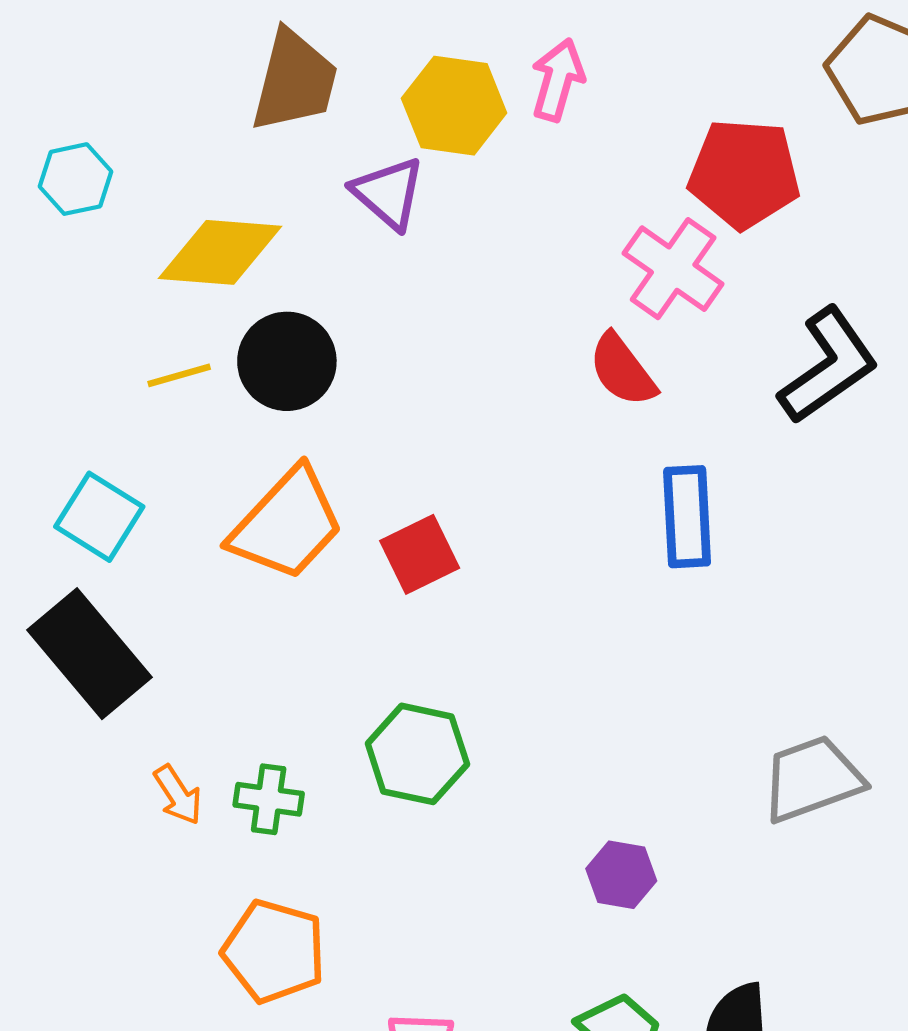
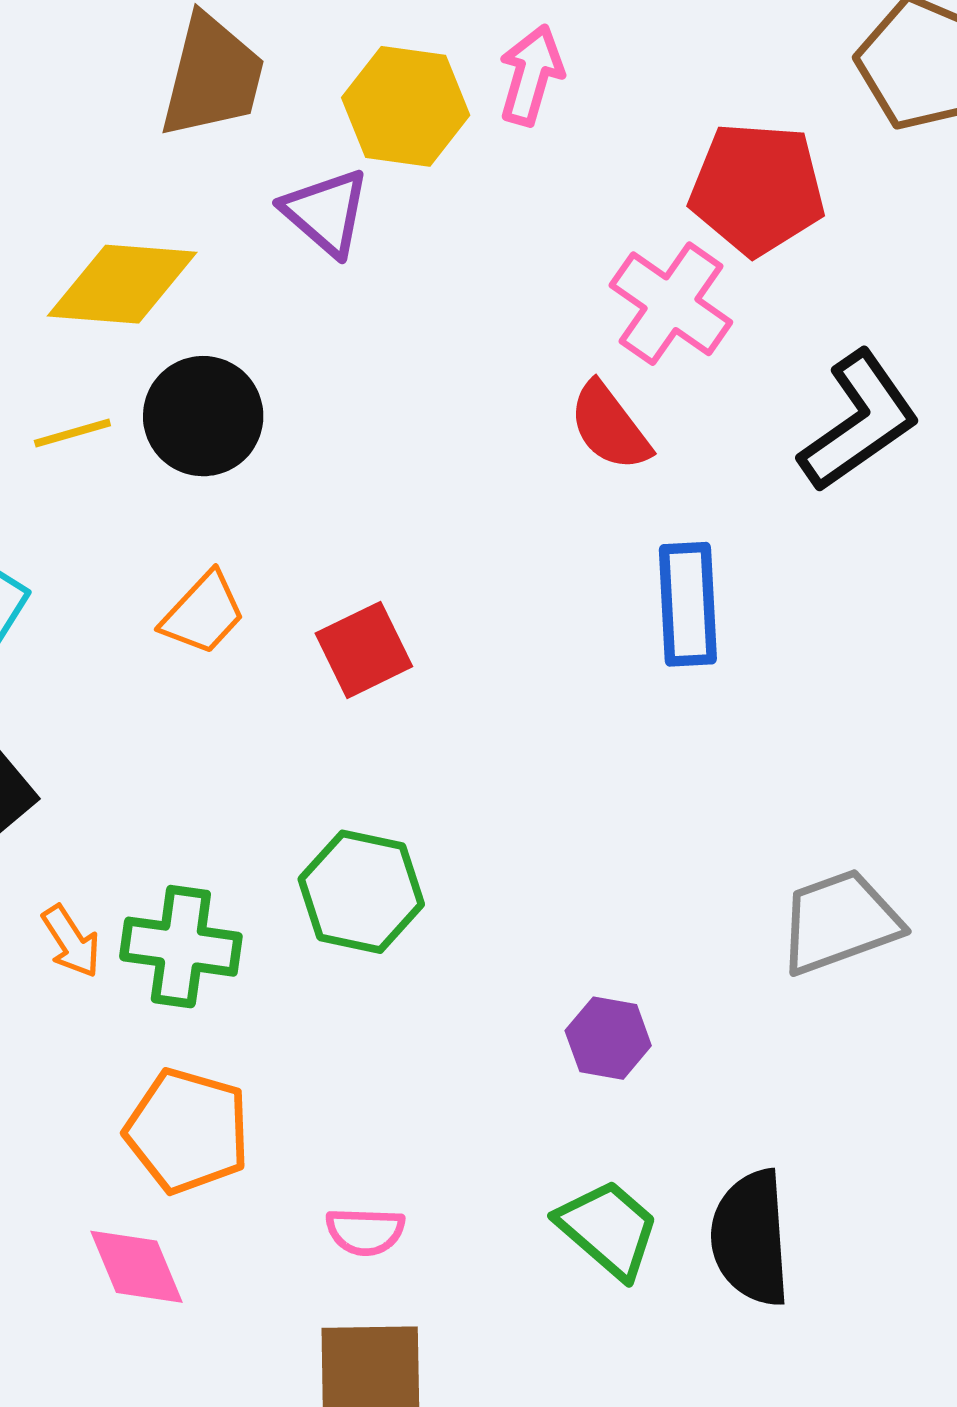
orange trapezoid: (287, 524) -> (203, 613), size x0.6
green cross: (269, 799) -> (181, 947), size x1.4

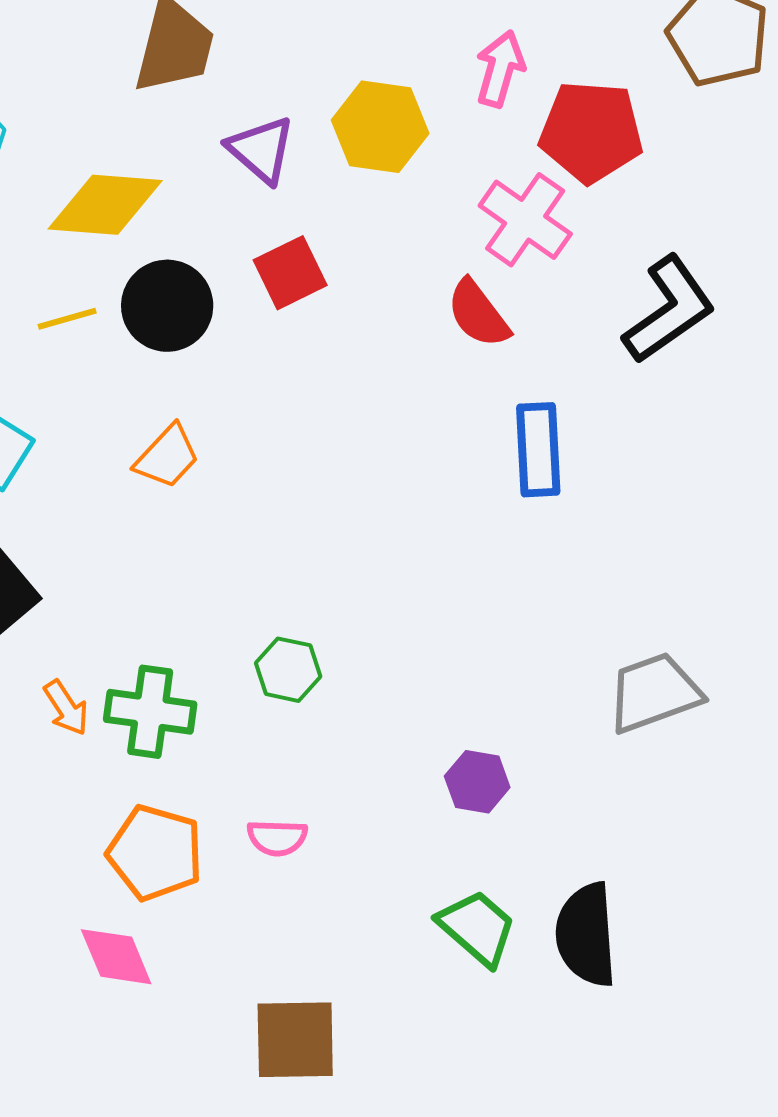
pink arrow: (531, 75) -> (500, 69), moved
yellow hexagon: (406, 106) -> (380, 127), moved
red square: (364, 650) -> (290, 273), moved
green hexagon: (361, 892) -> (288, 670), size x0.7
pink semicircle: (365, 1231) -> (277, 838), moved

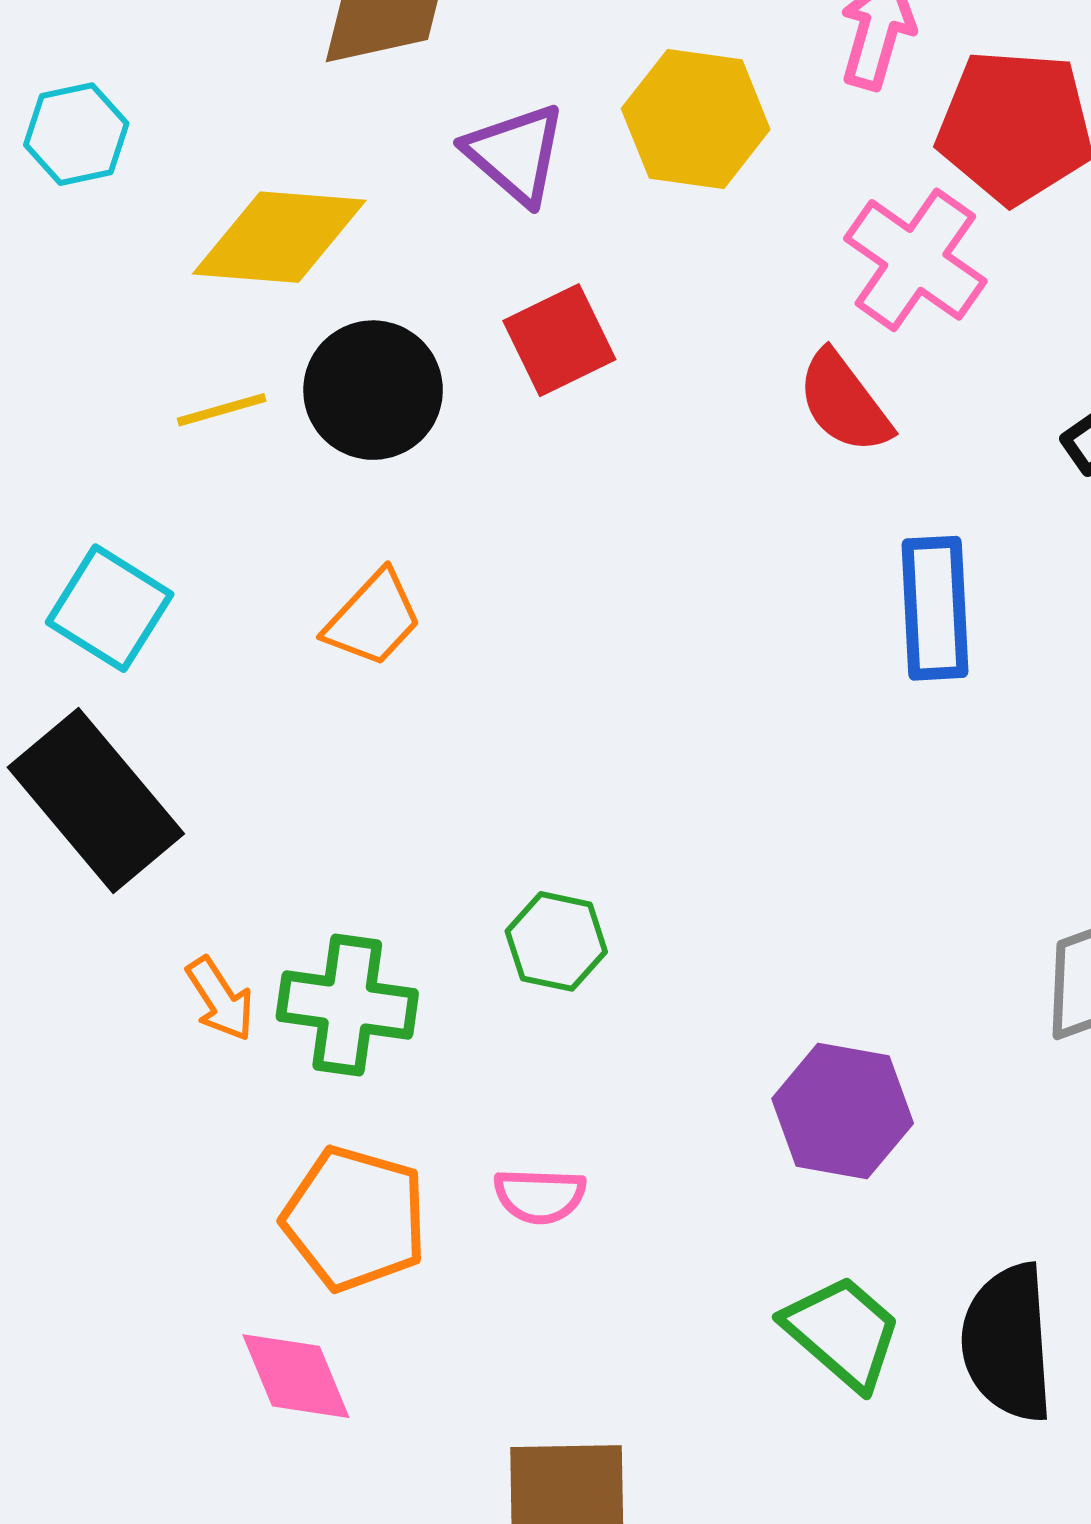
purple hexagon: (477, 782) -> (843, 1111), size x1.4

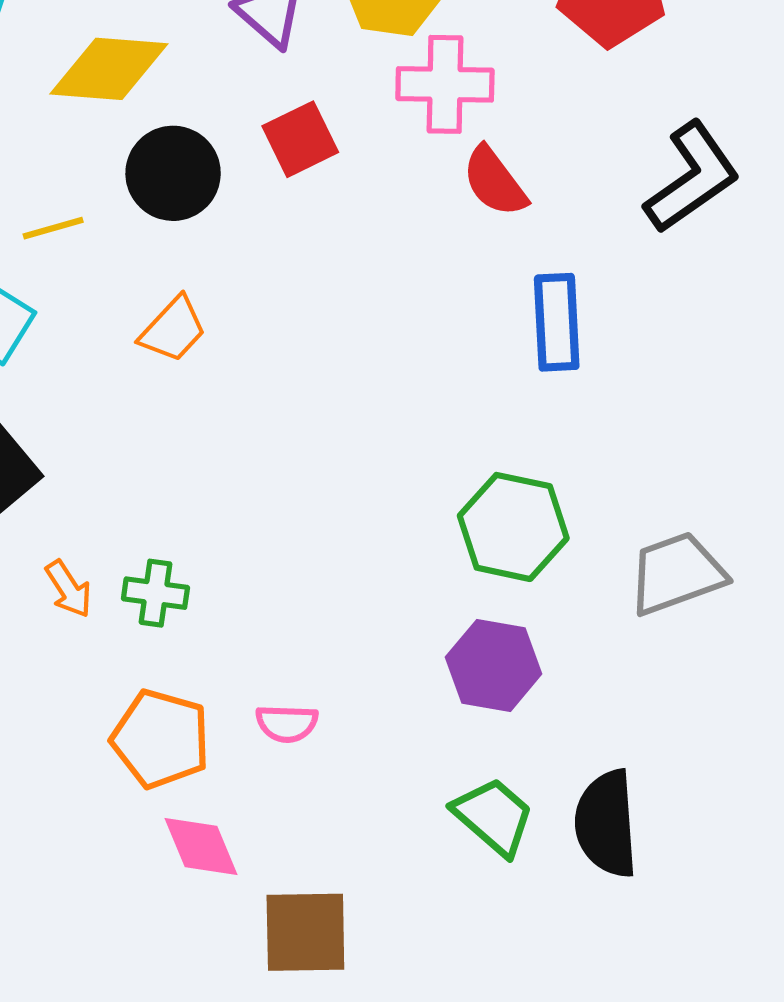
pink cross: (915, 260) -> (445, 84), moved, turned -34
yellow line: (222, 410) -> (53, 228), moved
green hexagon: (556, 941) -> (513, 527), moved, size x1.6
green cross: (347, 1005) -> (155, 593), size x0.7
pink diamond: (296, 1376) -> (201, 846), moved

